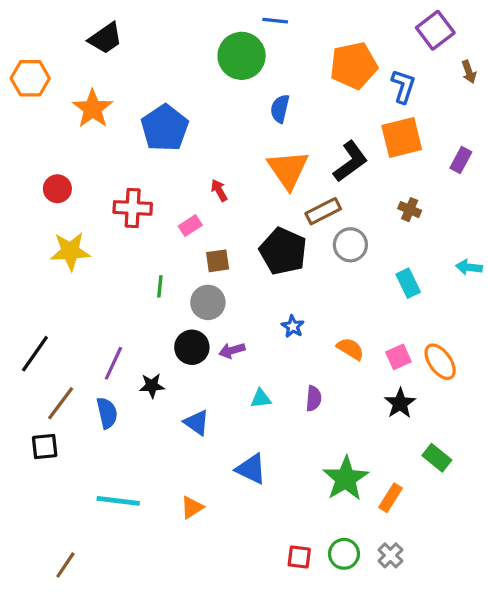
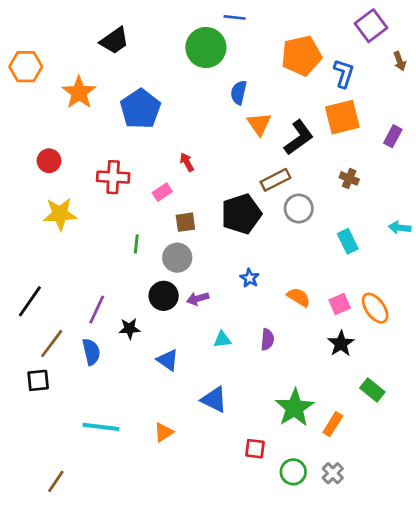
black trapezoid: (105, 38) -> (114, 41), moved
orange triangle: (288, 170) -> (259, 124), moved, size x0.7
black pentagon: (283, 251) -> (241, 214), turned 30
red square: (299, 557) -> (255, 449), moved

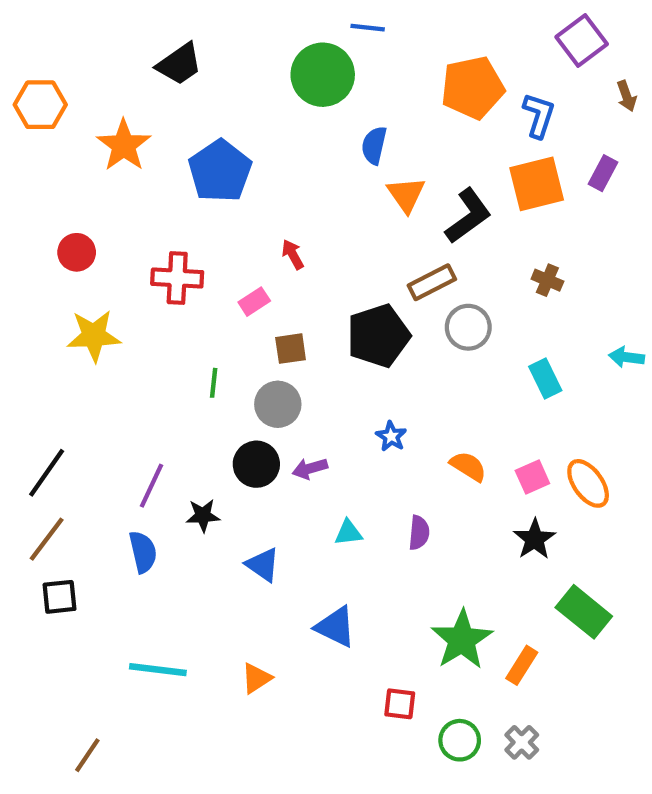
purple rectangle: (393, 136) -> (603, 173), moved
brown line: (52, 344) -> (47, 539), moved
green rectangle: (372, 390) -> (584, 612), size x1.4

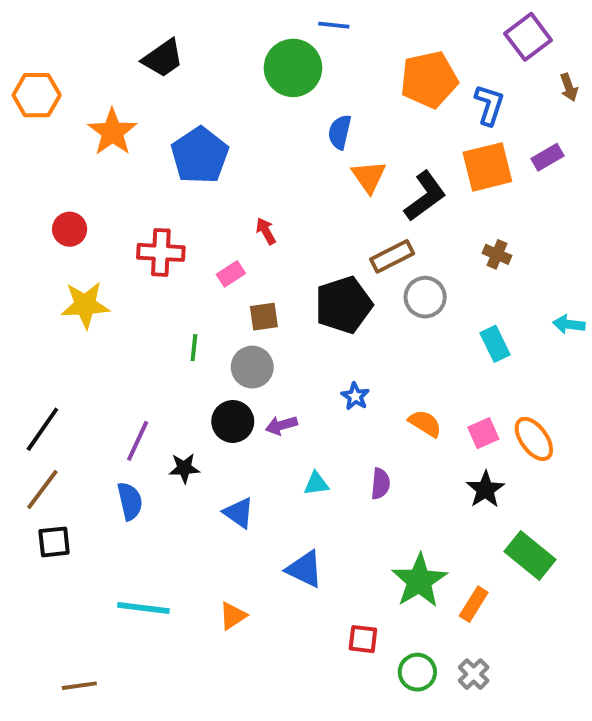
purple rectangle: (603, 173) -> (548, 157), turned 32
brown line: (87, 755) -> (79, 686), turned 48

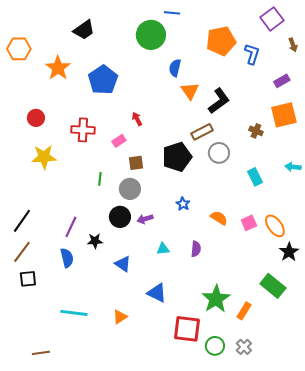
orange square: (487, 167) -> (284, 115), moved
black star: (485, 489) -> (289, 252), moved
red square: (363, 639) -> (187, 329), size x1.8

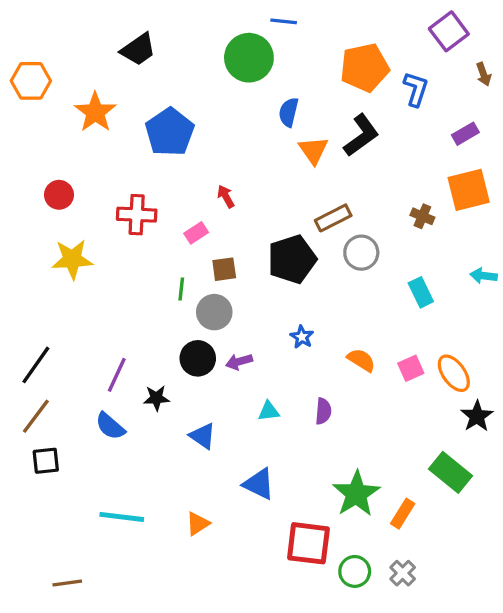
black L-shape: (219, 101) -> (361, 135), moved
green line: (100, 179) -> (181, 289), moved
blue semicircle: (67, 258) -> (110, 426), turned 144

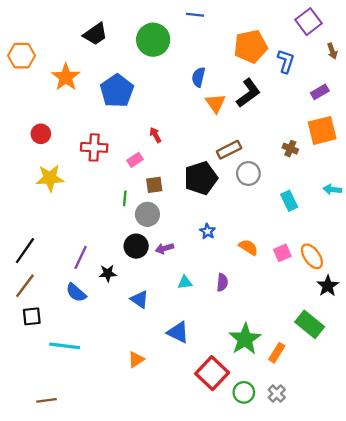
green circle: (249, 58) -> (153, 40), moved
cyan line: (122, 517) -> (65, 346), moved
red square: (308, 543) -> (212, 373), turned 36

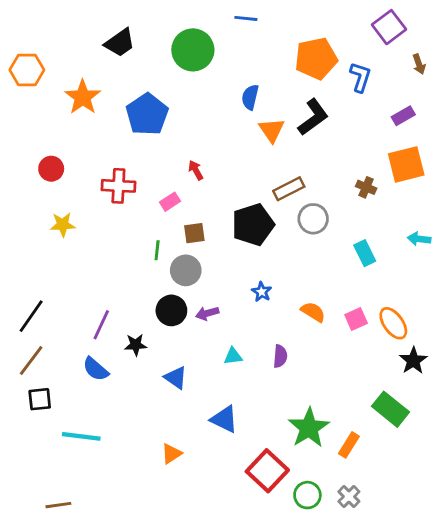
yellow star: (50, 178) -> (63, 225), size x0.7

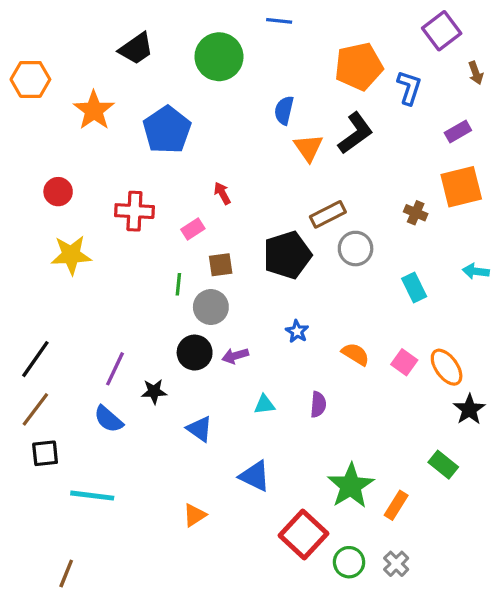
yellow star: (63, 225) -> (71, 255), size x1.4
pink square: (356, 319) -> (404, 362), turned -30
green rectangle: (390, 409) -> (443, 465), size x0.7
brown line: (58, 505) -> (66, 574), turned -60

